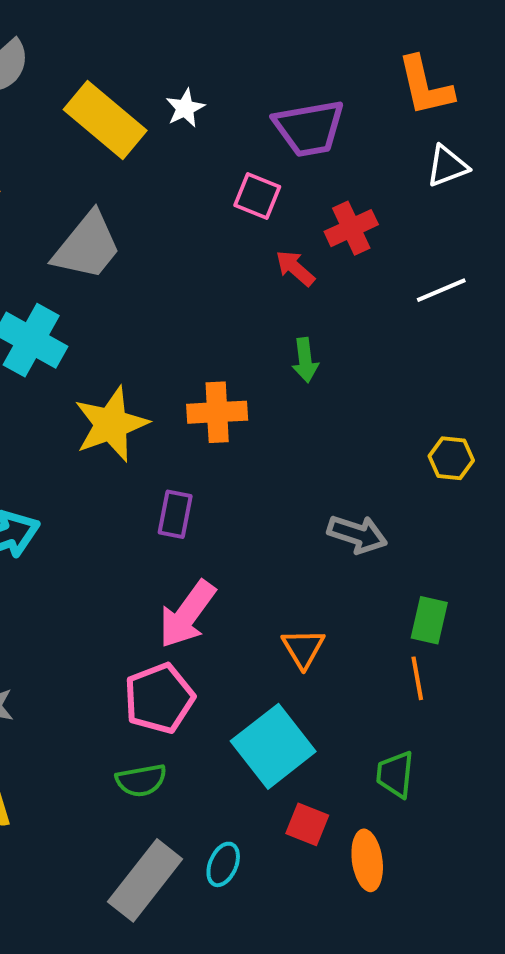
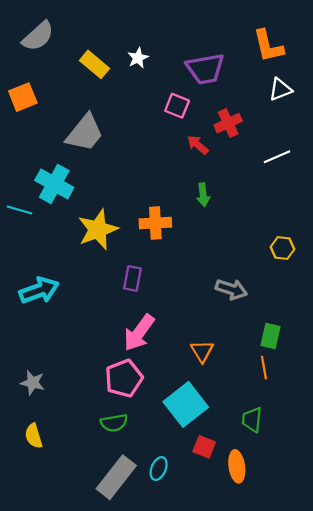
yellow rectangle: (105, 120) -> (95, 64), size x0.7

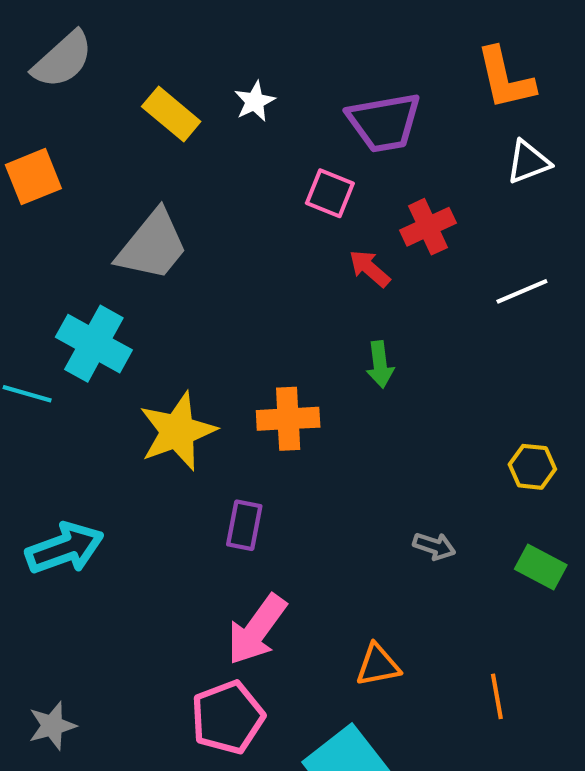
gray arrow: (231, 289) -> (434, 546), size x0.7
green rectangle: (270, 336) -> (541, 567), moved, turned -75
orange triangle: (202, 351) -> (378, 665), turned 50
gray star: (33, 383) -> (52, 726), turned -30

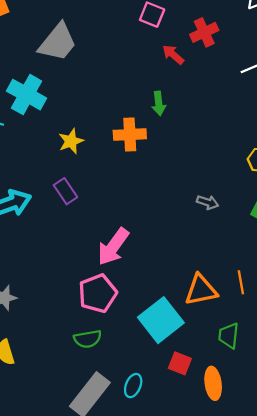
green arrow: (380, 364) -> (159, 103), moved
yellow star: (177, 431) -> (71, 141), size x0.6
purple rectangle: (244, 525) -> (65, 191), moved, turned -45
orange triangle: (378, 665) -> (201, 290), moved, size x1.4

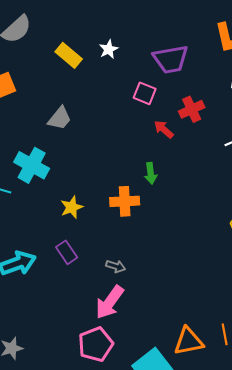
gray trapezoid: (58, 42) -> (60, 118), size x0.7
gray arrow: (208, 202) -> (116, 266), moved

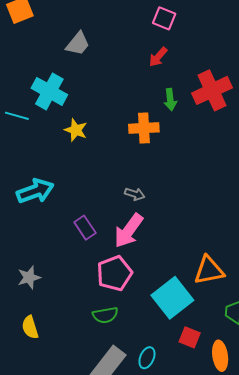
red cross: (192, 109) -> (212, 90), moved, size x1.5
red arrow: (164, 129) -> (158, 57), moved, turned -90
yellow star: (72, 207) -> (76, 130), moved, turned -30
purple rectangle: (67, 252) -> (85, 228), moved

